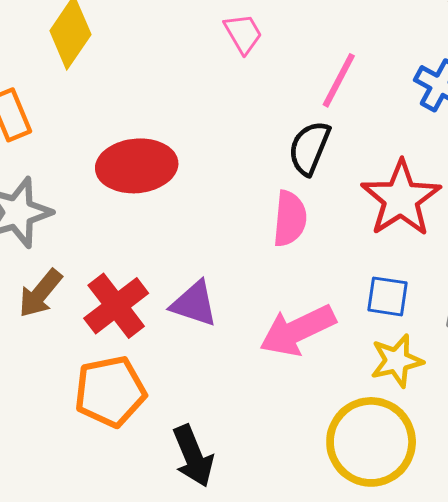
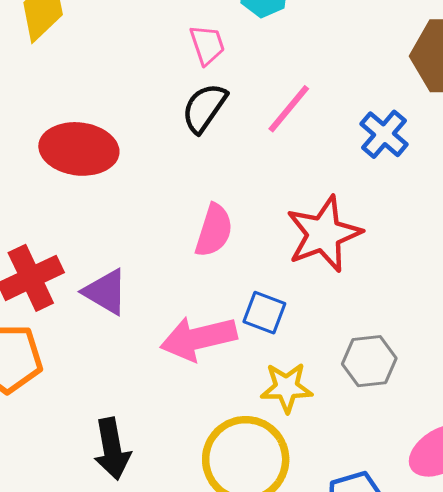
black semicircle: (309, 148) -> (204, 108), moved
blue square: (387, 296) -> (264, 313), moved
black arrow: (193, 456) -> (112, 449), moved

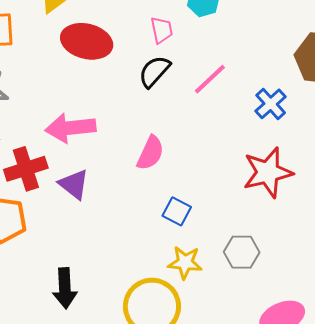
red ellipse: (79, 149) -> (87, 41), moved
red star: (324, 234) -> (268, 172), moved
pink arrow: (198, 338) -> (70, 128), moved

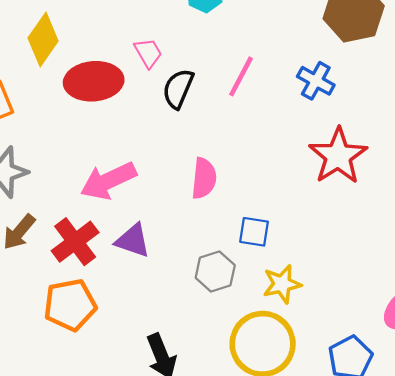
pink trapezoid: (162, 30) -> (148, 53), moved
gray hexagon: (242, 252) -> (215, 272), moved

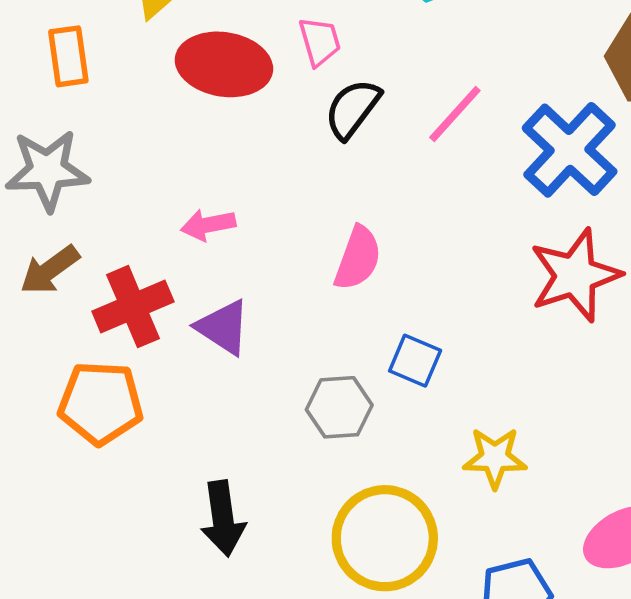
blue cross: (316, 81) -> (570, 150), size x1.6
pink arrow: (108, 181) -> (208, 225), size x0.6
yellow star: (282, 284) -> (495, 458), moved

